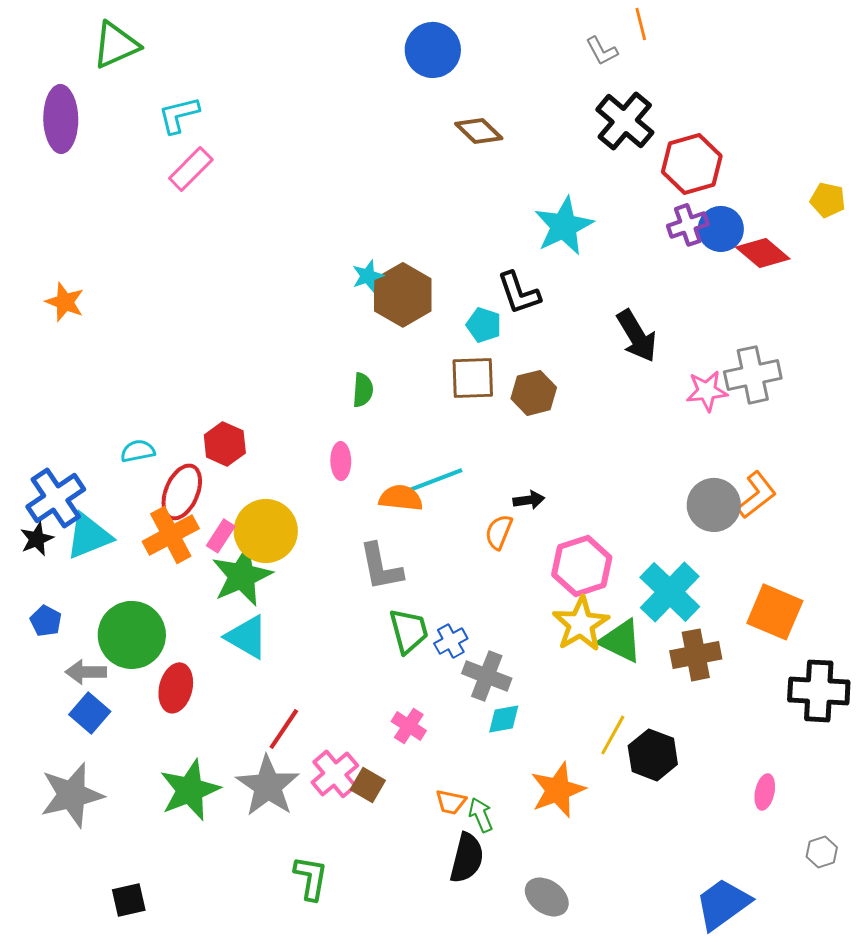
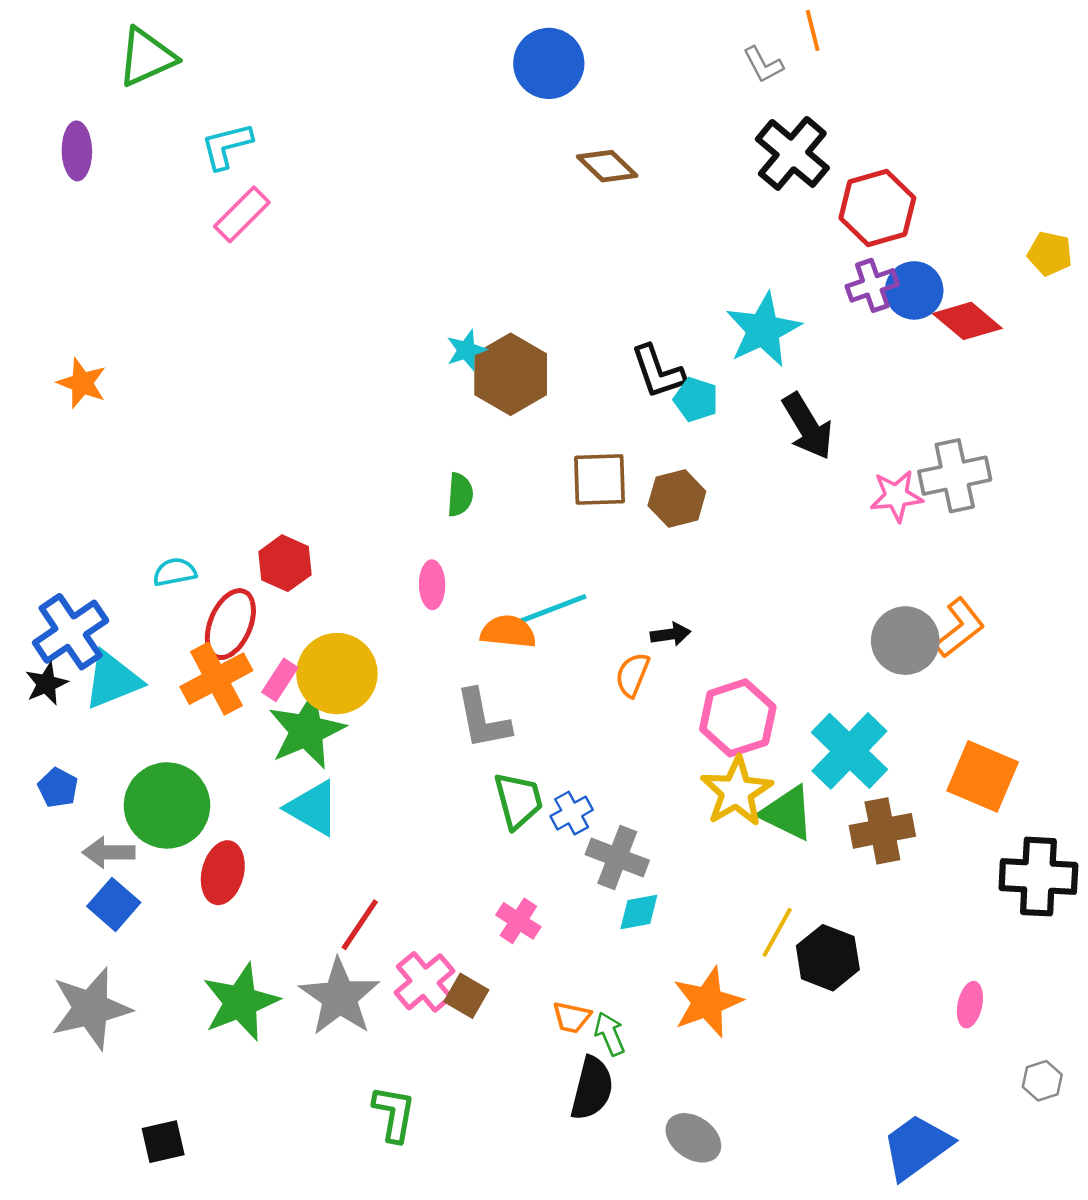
purple ellipse: (61, 119) -> (77, 151), size x0.7
cyan star: (564, 226) -> (763, 330), moved
cyan pentagon: (484, 325) -> (696, 400), moved

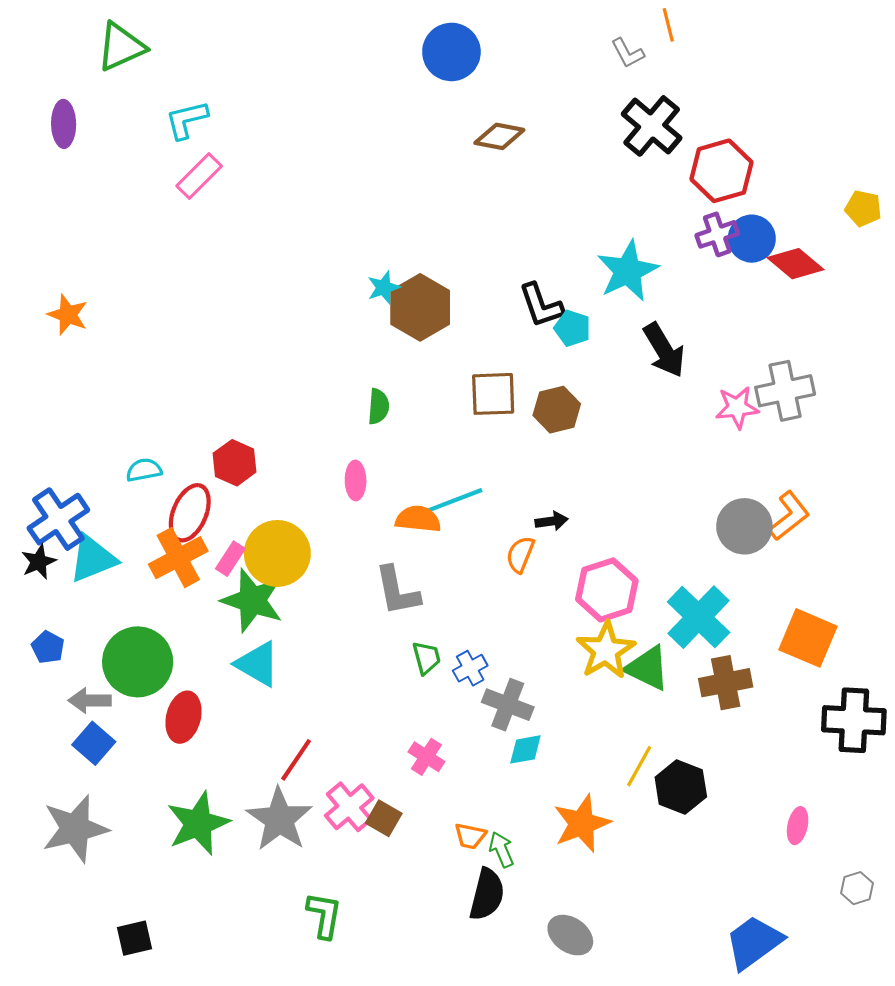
brown diamond: (607, 166) -> (499, 136), turned -33
green star: (307, 731) -> (252, 600), turned -30
green trapezoid: (518, 800) -> (426, 658), size x0.7

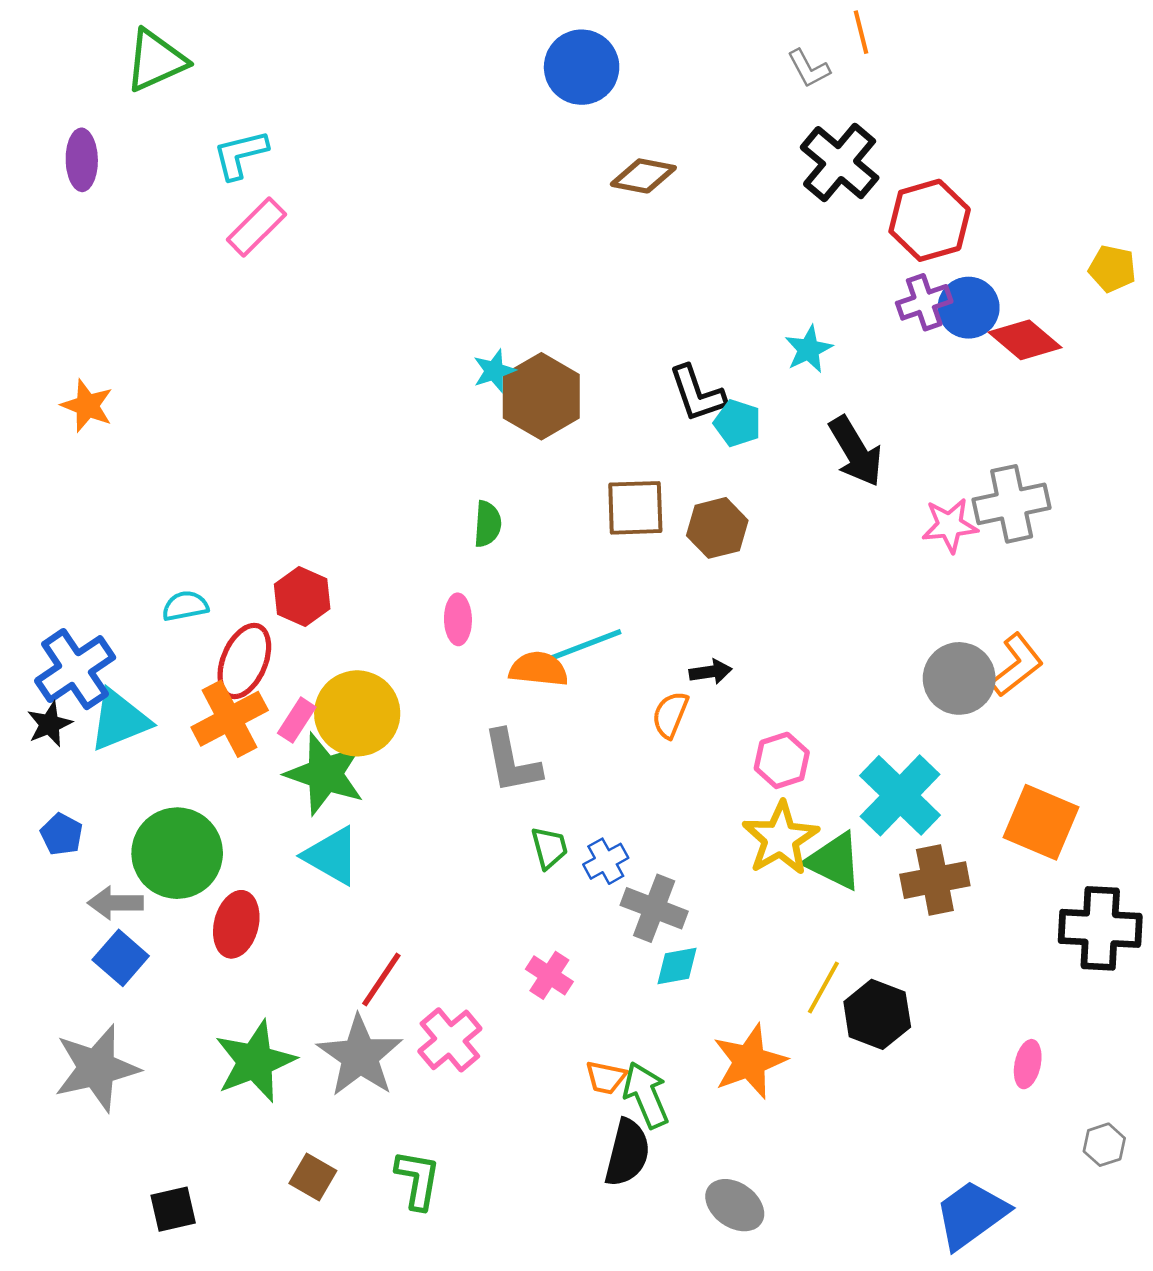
cyan star: (628, 271) -> (809, 349), size x0.6
pink hexagon: (607, 590) -> (782, 760), size x0.7
brown square: (384, 818) -> (313, 1177), moved
green arrow: (501, 850) -> (646, 1095), size x1.4

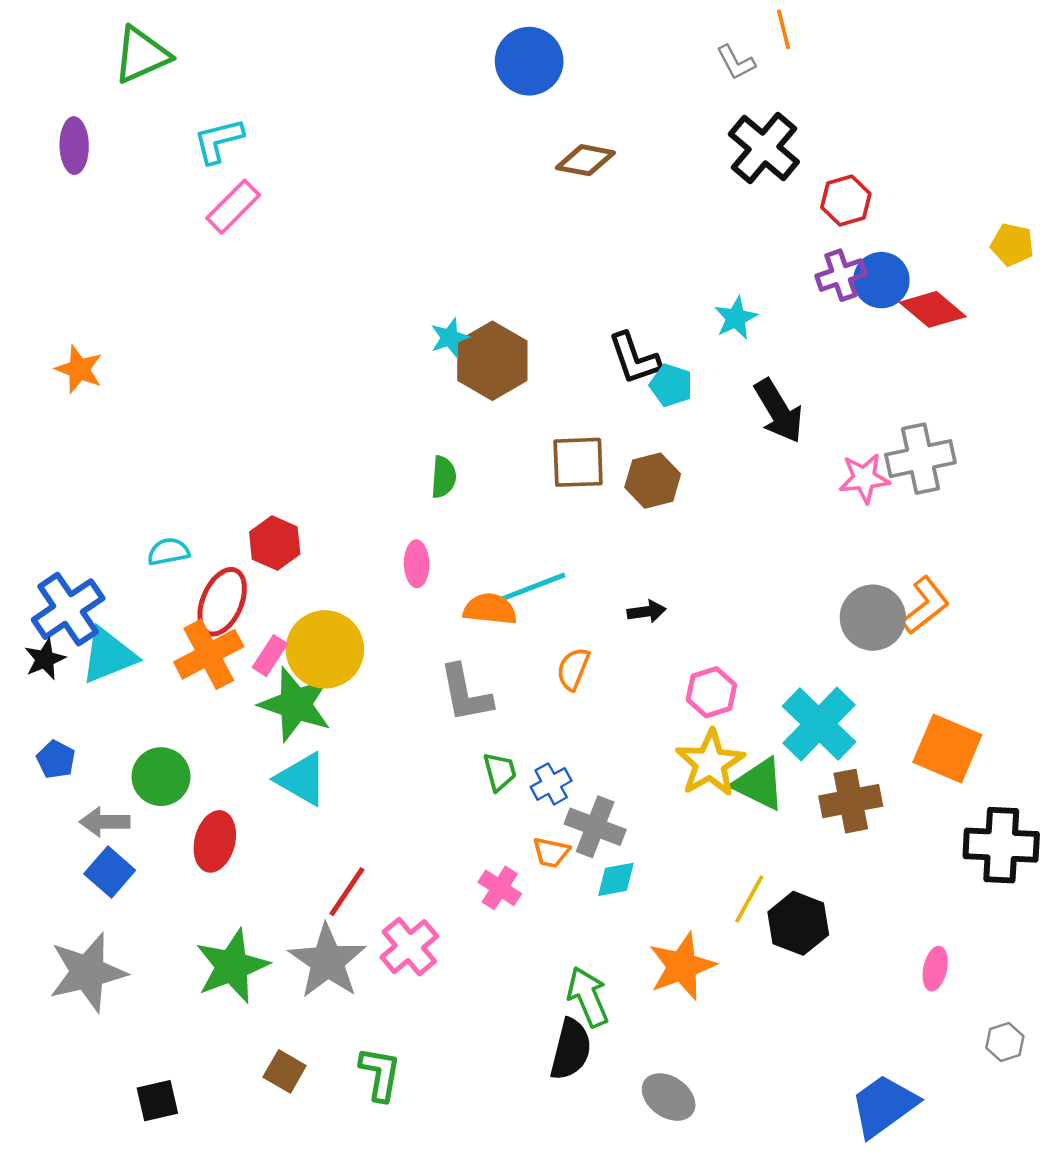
red hexagon: (930, 220) -> (846, 201), size x0.7
orange semicircle: (670, 715) -> (573, 669), moved
green circle: (177, 853) -> (161, 777), size x0.7
orange trapezoid: (606, 1078) -> (551, 852), moved

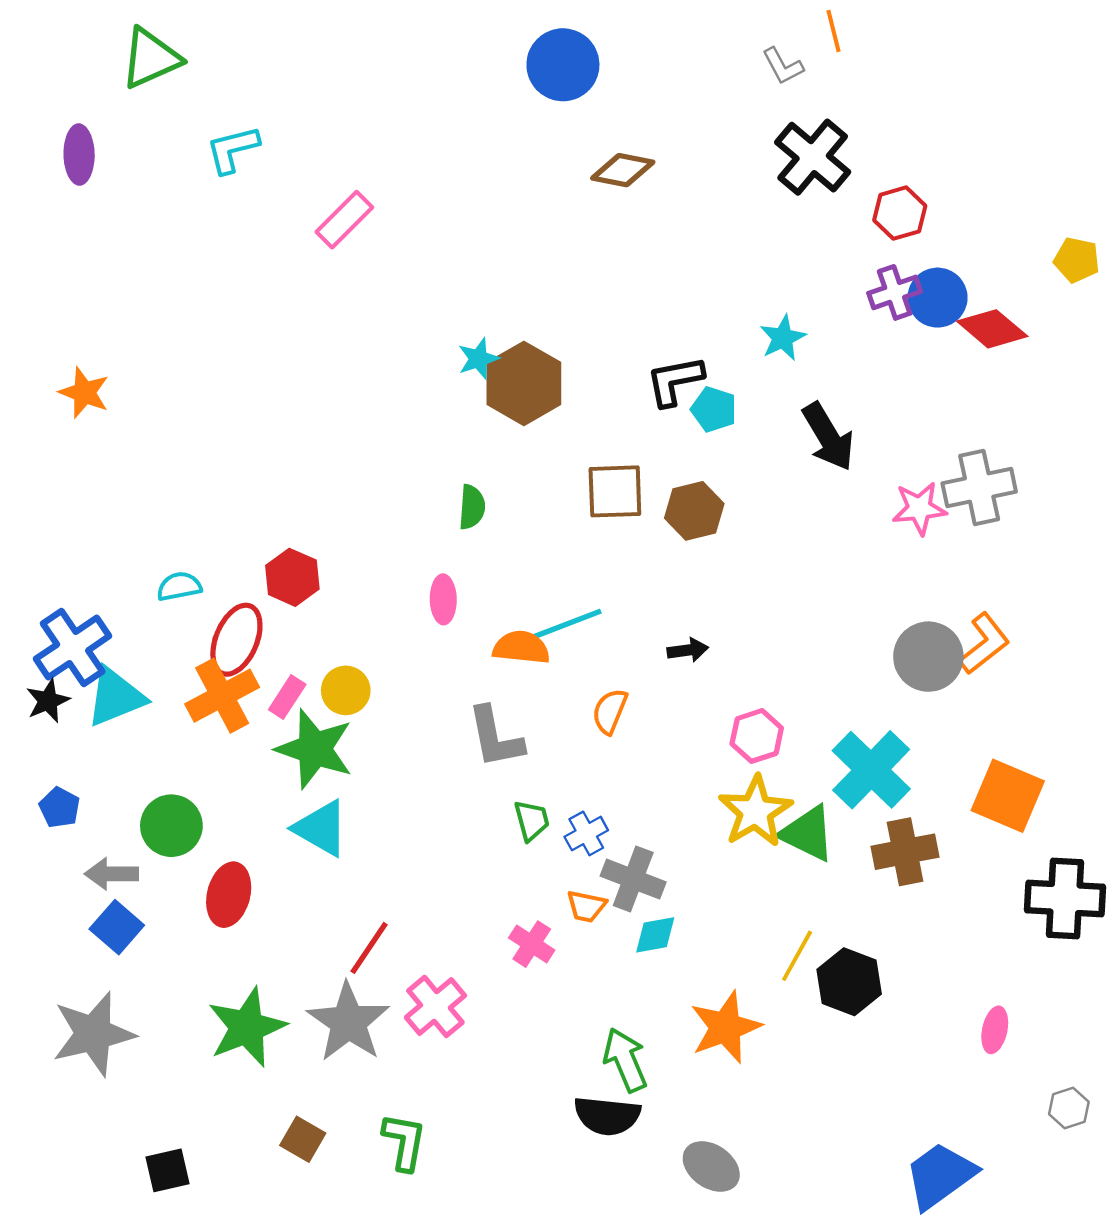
pink rectangle: (233, 207) -> (344, 220), moved
black L-shape: (634, 358) -> (675, 381), turned 98
yellow circle: (325, 649) -> (346, 690), size x0.6
black semicircle: (571, 1049) -> (607, 1116), turned 82

